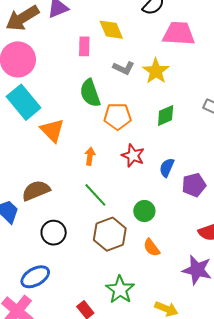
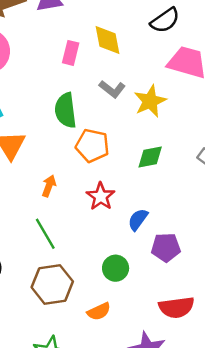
green circle: (144, 211) -> (116, 268), moved
orange semicircle: (152, 248) -> (99, 311), turned -90

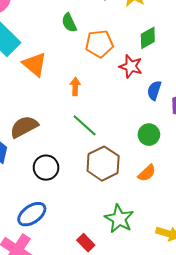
green semicircle: (66, 110) -> (69, 23), size x0.7
red star: (101, 196) -> (131, 66), moved

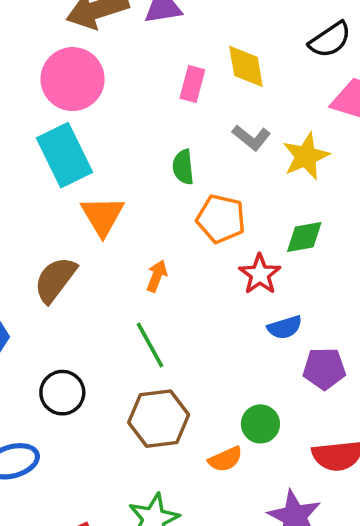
blue semicircle: (154, 90) -> (285, 327), turned -144
brown semicircle: (24, 127) -> (55, 280), moved, turned -44
green circle: (149, 135) -> (260, 424), moved

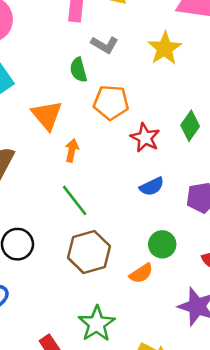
gray L-shape: (251, 138) -> (105, 45), moved
orange triangle: (102, 216) -> (47, 115), moved
green diamond: (304, 237) -> (190, 126), moved, turned -36
blue semicircle: (285, 327) -> (152, 187), moved

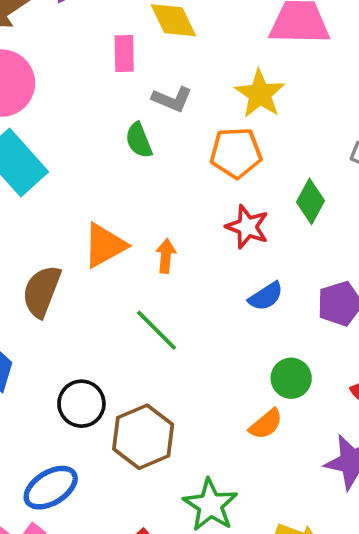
orange pentagon: (111, 102) -> (236, 153), moved
orange triangle: (47, 115) -> (105, 245), moved, turned 48
orange arrow: (72, 150) -> (166, 256), moved
brown hexagon: (89, 252) -> (143, 437), moved

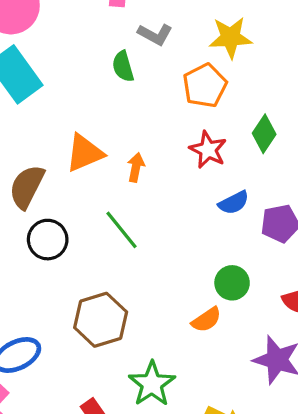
yellow star: (260, 94) -> (230, 38), turned 30
orange pentagon: (236, 153) -> (205, 86), turned -30
blue semicircle: (266, 296) -> (234, 203), moved
black circle: (81, 404) -> (48, 240), moved

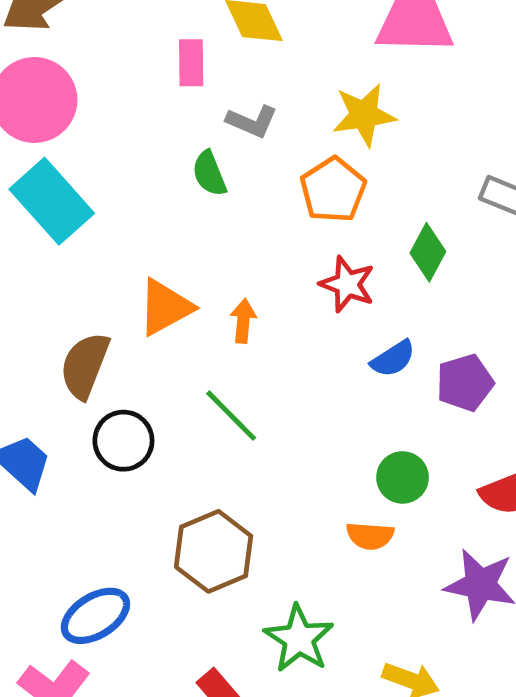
orange semicircle: (206, 320) -> (370, 536), turned 44

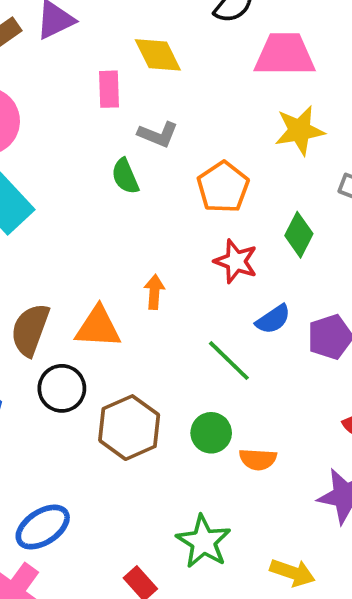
yellow star: (364, 115) -> (300, 131), moved
orange triangle: (165, 307) -> (98, 327), moved, turned 33
green line: (231, 416) -> (229, 361), moved
green circle: (402, 477) -> (211, 433), moved
brown hexagon: (214, 551) -> (129, 428), moved

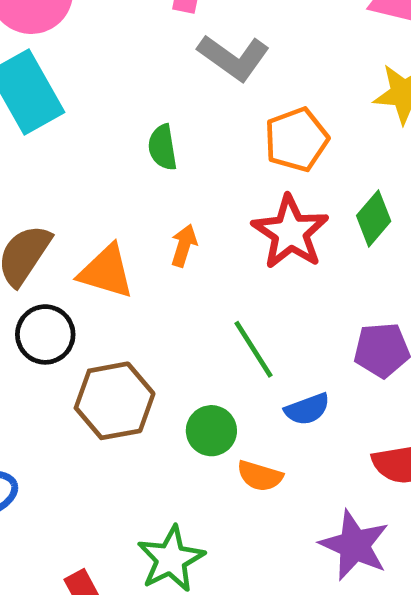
gray L-shape: (158, 134) -> (234, 58), size x1.4
green semicircle: (125, 176) -> (163, 147), moved
red star: (236, 261) -> (290, 232), size x1.4
blue semicircle: (273, 319) -> (307, 409), moved

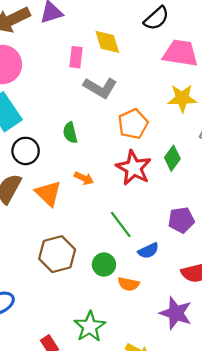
orange arrow: (184, 246) -> (84, 178), turned 102
orange triangle: (106, 272) -> (48, 193), turned 32
black circle: (45, 334) -> (26, 151), moved

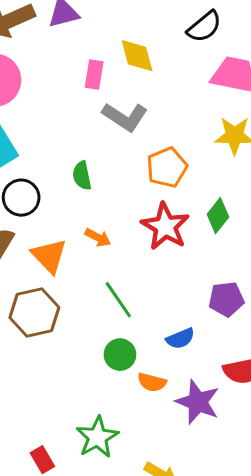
green line: (121, 224) -> (118, 300), moved
brown hexagon: (57, 254) -> (34, 313), moved
purple star: (176, 313) -> (198, 402), moved

